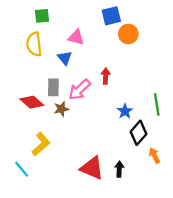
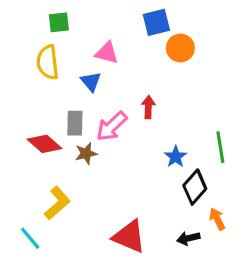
black arrow: (119, 169) -> (188, 238), moved, turned -105

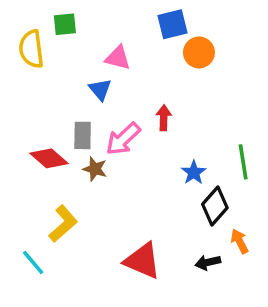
yellow semicircle: (48, 62) -> (31, 49), moved
brown star: (86, 153) -> (95, 169), turned 30

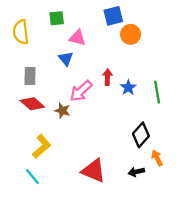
green square: (65, 24) -> (57, 18), moved
gray rectangle: (83, 135) -> (30, 76), moved
green line: (243, 162) -> (157, 92), moved
blue star: (194, 172) -> (128, 88), moved
cyan line: (33, 262) -> (32, 176), moved

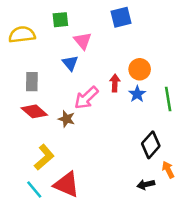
yellow semicircle: (21, 32) -> (22, 35), turned 90
orange circle: (131, 34) -> (140, 69), moved
pink triangle: (77, 38) -> (83, 41), turned 36
red triangle: (94, 171) -> (67, 185), moved

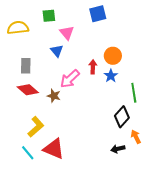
green line: (168, 99) -> (134, 93), moved

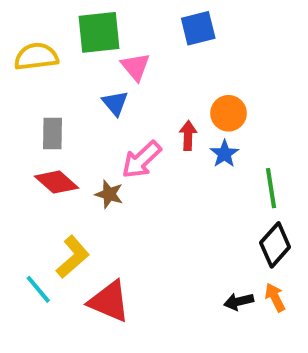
green square: (49, 16) -> (99, 32), size x1.6
black diamond: (122, 117) -> (275, 245), moved
orange arrow: (136, 137) -> (275, 297), moved
cyan line: (28, 153) -> (38, 289), moved

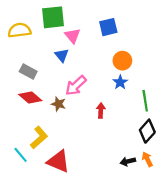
blue square: (198, 28) -> (108, 27), moved
gray rectangle: (52, 133) -> (28, 71), turned -63
red arrow: (188, 136) -> (101, 110), moved

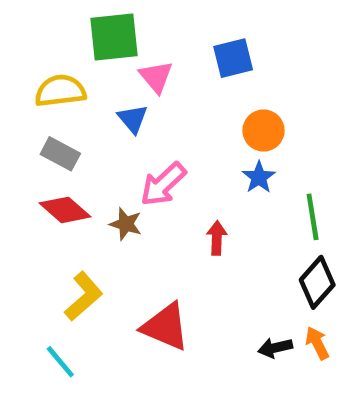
yellow semicircle: (19, 30) -> (60, 91), moved
cyan line: (21, 155) -> (60, 362), moved
red triangle: (58, 161) -> (165, 327), moved

